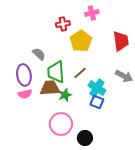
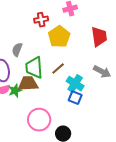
gray semicircle: (39, 54) -> (17, 50), turned -112
green star: (65, 95) -> (15, 91), moved

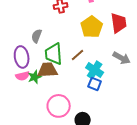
yellow pentagon: (59, 37) -> (92, 27), moved

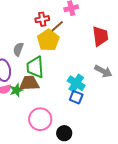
yellow pentagon: (92, 27) -> (48, 40), moved
brown line: (78, 55) -> (57, 26), moved

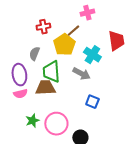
red cross: (42, 19) -> (43, 27), moved
gray arrow: (103, 71) -> (81, 74), moved
cyan cross: (76, 83) -> (92, 55), moved
green star: (16, 90) -> (32, 121), moved

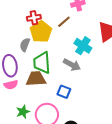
yellow pentagon: (64, 45) -> (41, 32), moved
blue square: (92, 102) -> (64, 92), moved

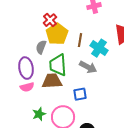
red cross: (34, 18) -> (50, 20), turned -32
brown line: (64, 22) -> (80, 40), moved, turned -40
blue square: (64, 92) -> (80, 94), turned -32

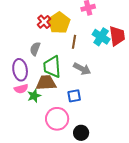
yellow pentagon: (57, 34) -> (59, 23), moved
cyan cross: (99, 48) -> (101, 37), moved
green star: (39, 114) -> (34, 96), moved

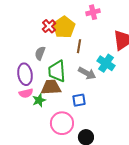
cyan cross: (101, 37) -> (106, 63), moved

